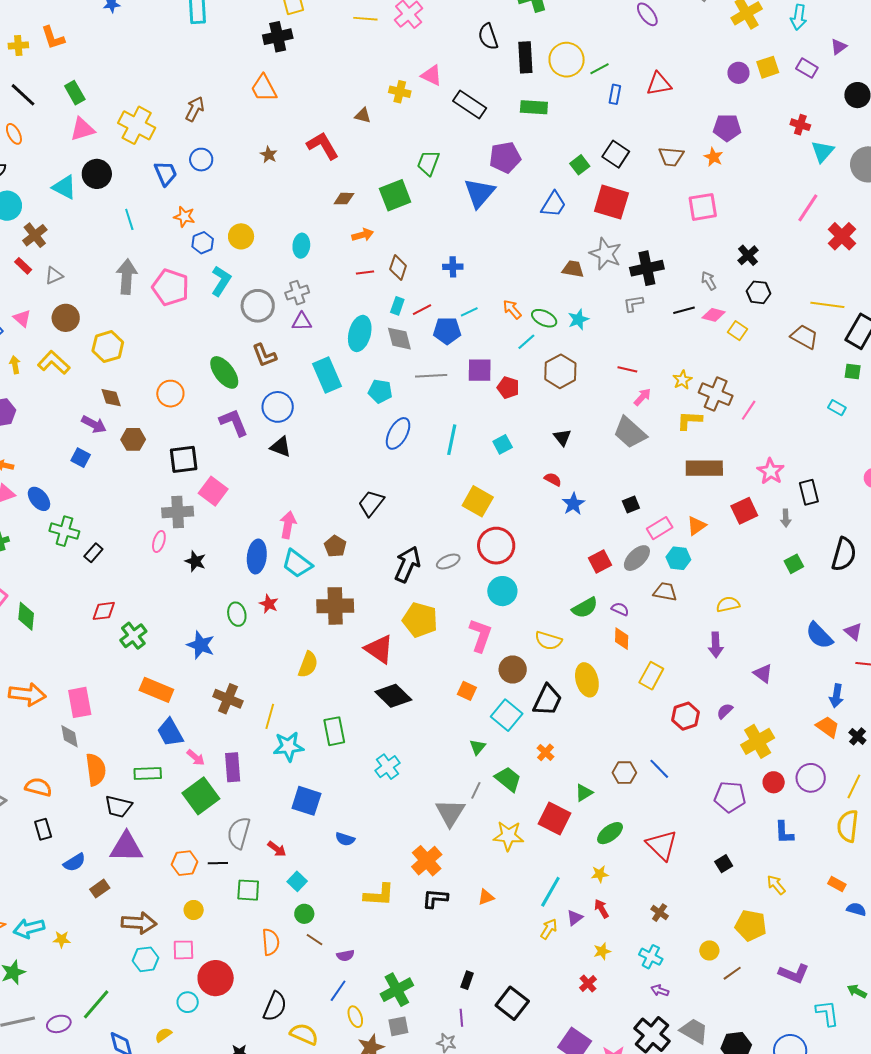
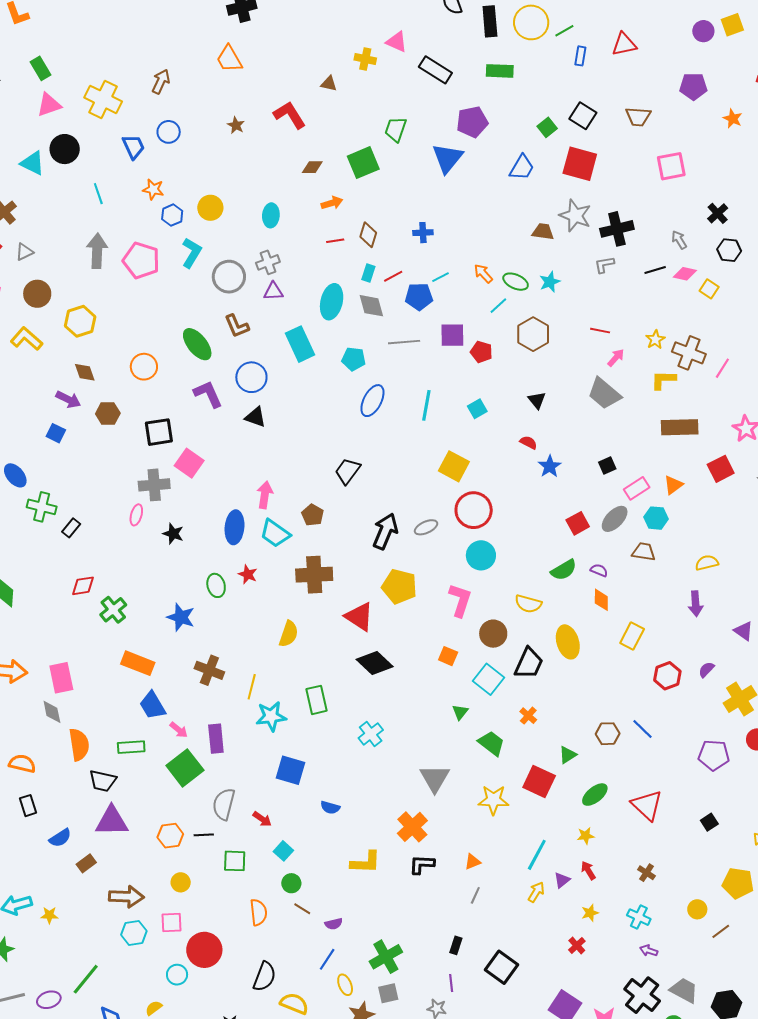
orange star: (713, 157) -> (733, 119), moved
gray line: (476, 790) -> (475, 895), moved

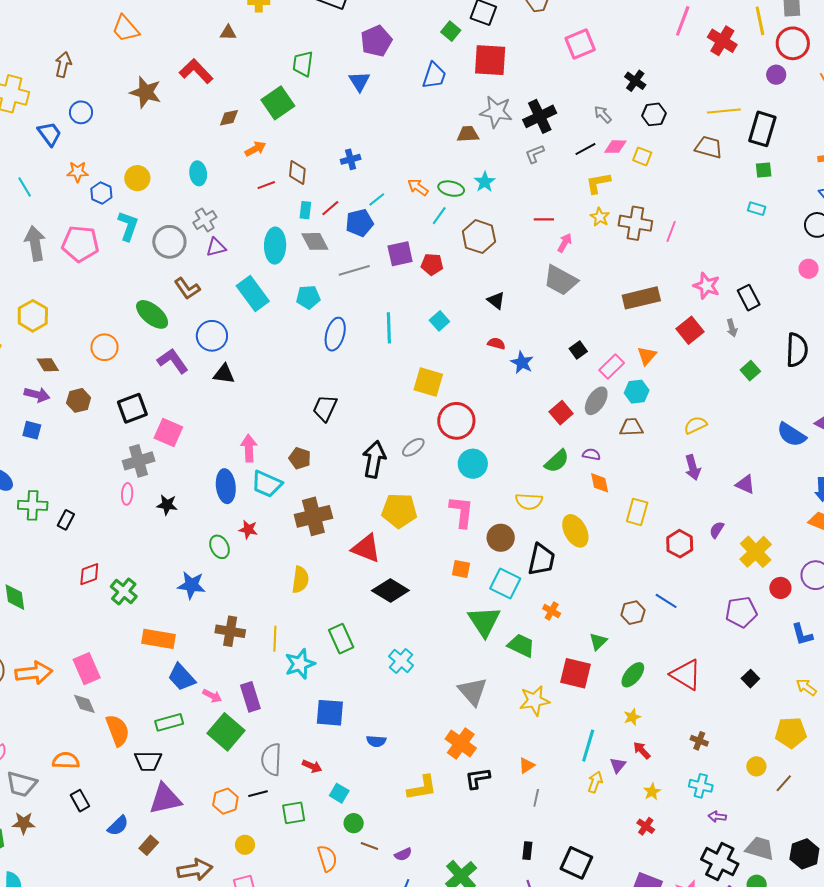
brown star: (236, 125) -> (146, 92), size x1.8
blue triangle: (447, 158) -> (359, 81), size x0.7
yellow L-shape: (663, 380) -> (598, 183), moved
green triangle: (460, 712) -> (484, 621), size x2.0

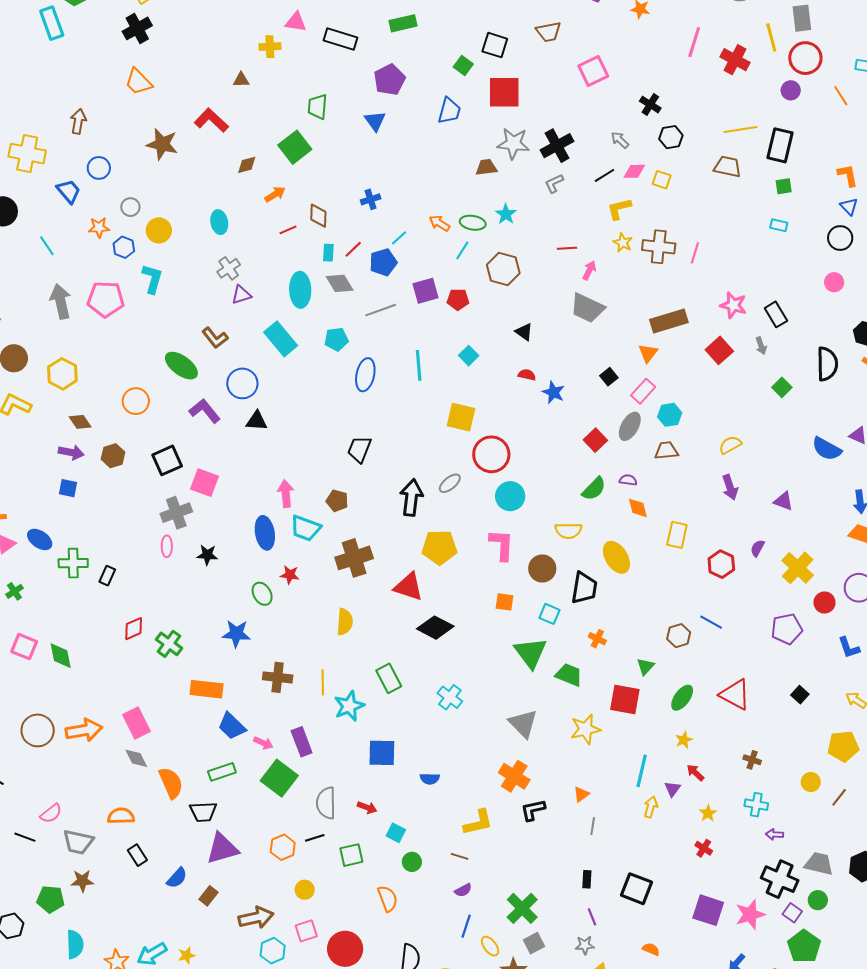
gray circle: (169, 242) -> (130, 207), moved, size x0.6
orange triangle: (647, 356) -> (648, 353), moved
cyan square: (505, 584) -> (549, 614), size x0.7
brown line: (369, 846) -> (460, 856), moved

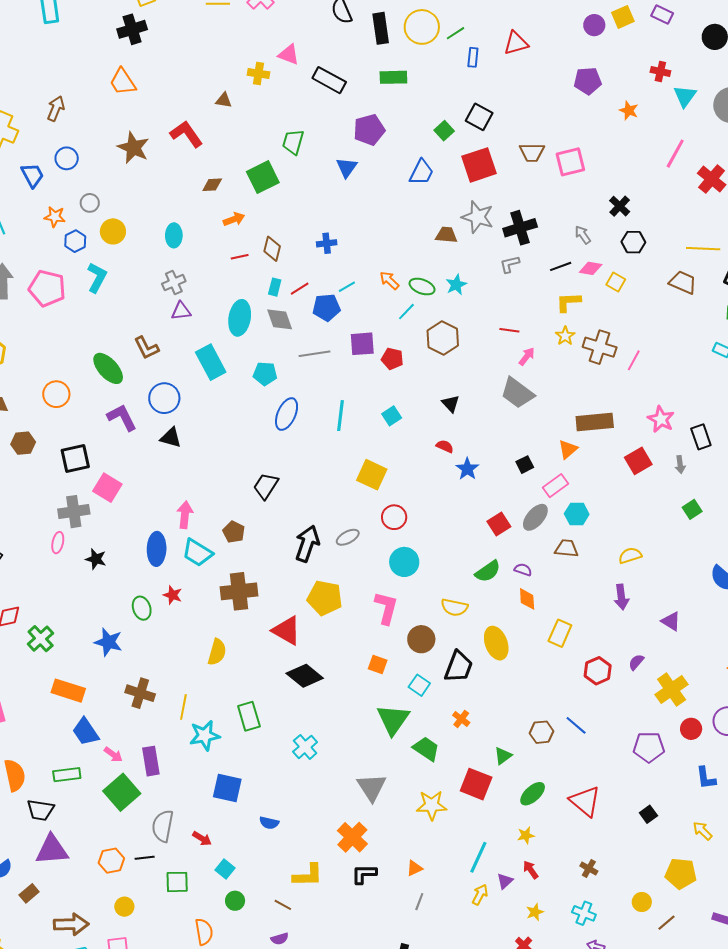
brown trapezoid: (548, 32) -> (532, 152), moved
red square: (504, 92) -> (479, 165), turned -30
red circle: (491, 454) -> (394, 517), size x0.7

